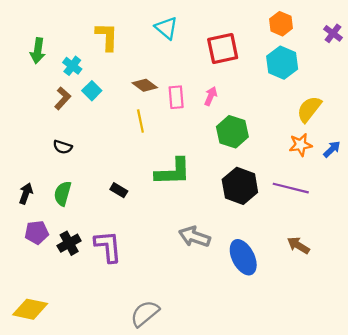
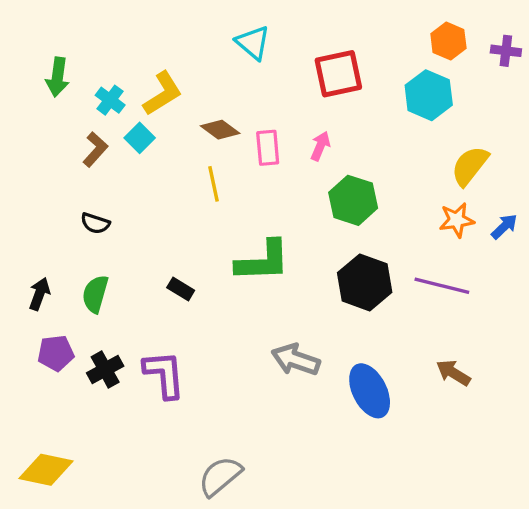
orange hexagon: (281, 24) -> (448, 41), moved
purple cross: (333, 33) -> (506, 51), turned -30
yellow L-shape: (107, 37) -> (163, 94), moved, turned 56

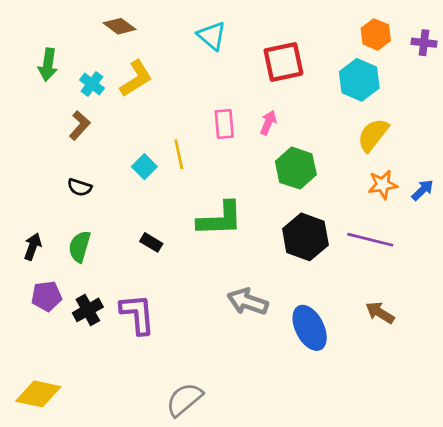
brown diamond: (220, 130) -> (120, 26), moved
cyan square: (140, 138) -> (144, 167), moved
yellow semicircle: (470, 166) -> (373, 135), moved

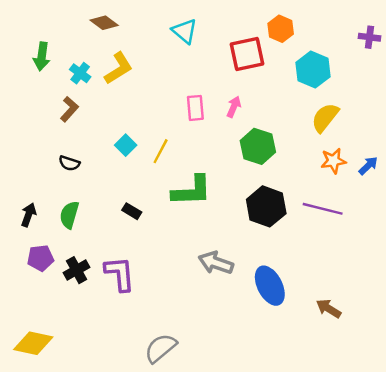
orange hexagon: (376, 34) -> (281, 29), moved
yellow line: (179, 154) -> (161, 151), moved, turned 40
brown arrow: (380, 313) -> (329, 308), moved

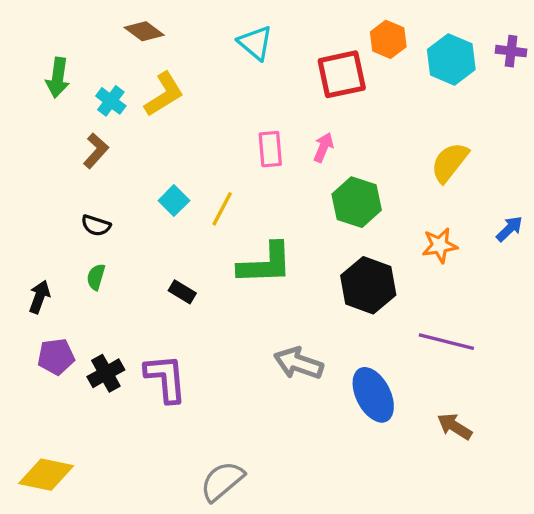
cyan hexagon: (313, 70) -> (451, 59), moved
orange star: (333, 161) -> (440, 245), moved
purple line: (323, 209) -> (446, 342), moved
green semicircle: (69, 215) -> (96, 277), moved, size x0.7

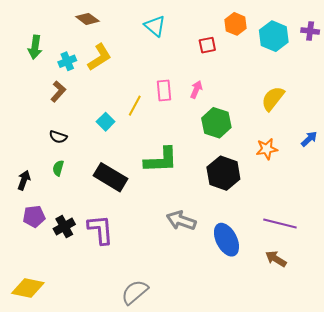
red square: (342, 74) -> (207, 45), size x0.6
cyan cross: (111, 101) -> (67, 61), turned 30
yellow line: (222, 209) -> (135, 106), moved
black rectangle: (182, 292) -> (111, 177), size x2.0
purple line: (446, 342) -> (280, 224), moved

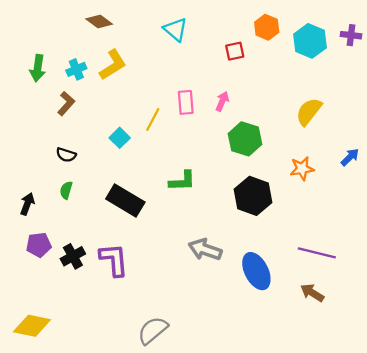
green arrow: (35, 47) -> (38, 68), moved
green L-shape: (161, 160) -> (182, 181), size x0.7

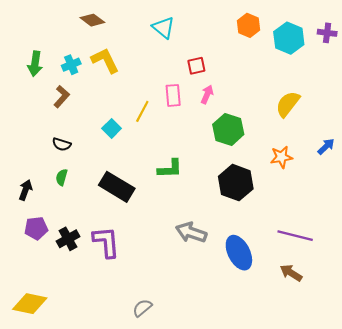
red square: (235, 51) -> (196, 66), moved
yellow L-shape: (113, 65) -> (105, 60), turned -84
gray semicircle: (153, 330) -> (142, 308), size x0.7

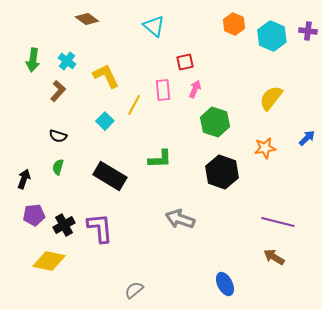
yellow L-shape: (105, 60) -> (106, 76), moved
cyan cross: (71, 65) -> (67, 61), turned -30
blue ellipse: (239, 253) -> (225, 284), moved, size x0.7
yellow diamond: (30, 304) -> (49, 261), moved

